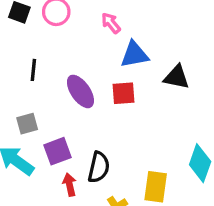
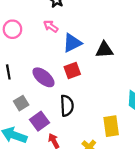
gray square: (27, 124) -> (21, 103), moved
black semicircle: (99, 167) -> (67, 106), moved

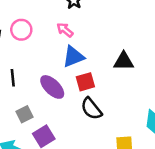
blue triangle: (72, 43) -> (73, 57), moved
black semicircle: (67, 106) -> (91, 109), moved, turned 140

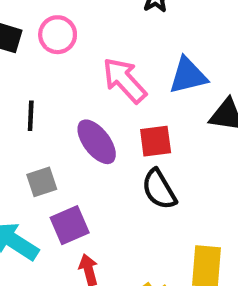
pink arrow: (65, 30) -> (124, 80), moved, size x1.6
blue triangle: (73, 57) -> (188, 76), moved

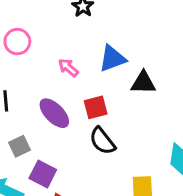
pink arrow: (124, 80) -> (68, 68), size x0.6
purple square: (70, 225) -> (43, 174), turned -32

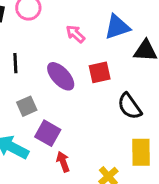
black semicircle: (102, 141) -> (130, 106), moved

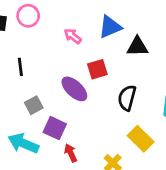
purple ellipse: (61, 76) -> (74, 89), moved
black semicircle: (130, 106) -> (127, 98), turned 55
yellow rectangle: (141, 152) -> (141, 139), turned -40

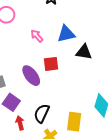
black semicircle: (127, 98) -> (42, 113), moved
yellow rectangle: (141, 139) -> (74, 122), turned 42

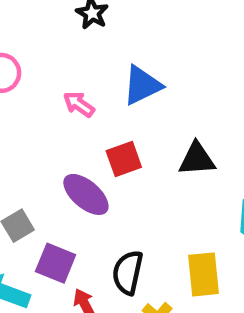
black triangle: (84, 52) -> (197, 159), moved

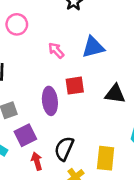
purple ellipse: (86, 194) -> (50, 101), turned 32
purple square: (56, 263) -> (25, 135), turned 30

